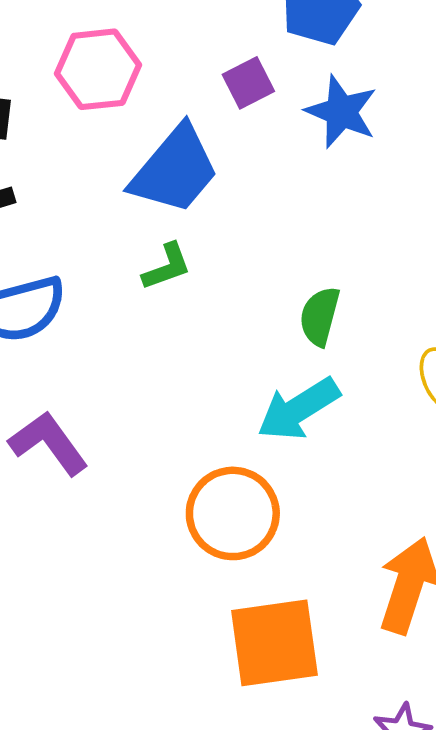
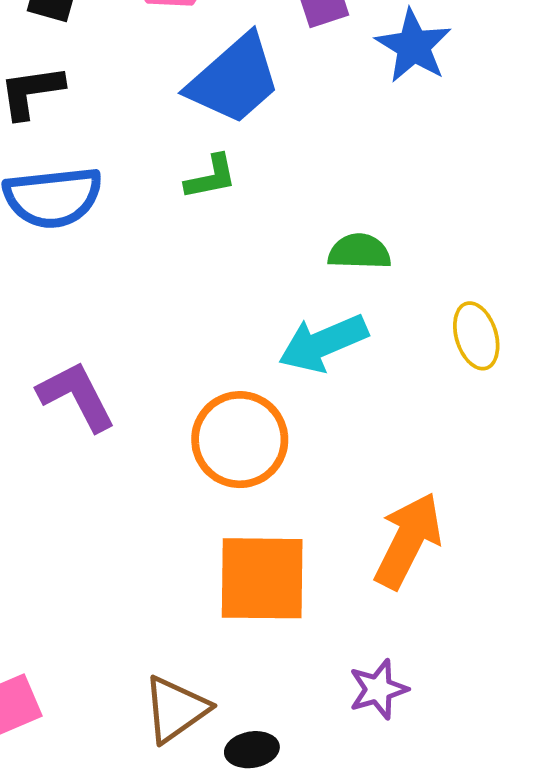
green semicircle: (320, 316) -> (359, 252), turned 68
purple L-shape: (49, 443) -> (77, 396), moved

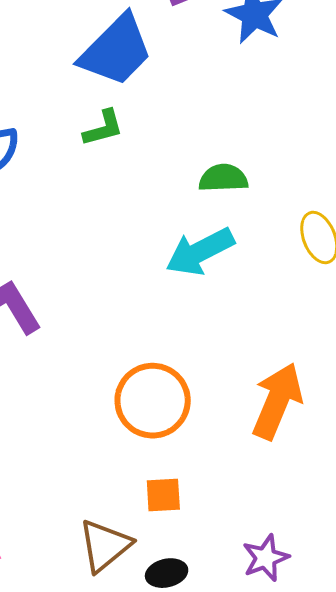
orange circle: (240, 440) -> (153, 401), moved
orange square: (262, 578) -> (163, 495), moved, size x0.5
purple star: (378, 689) -> (266, 558), moved

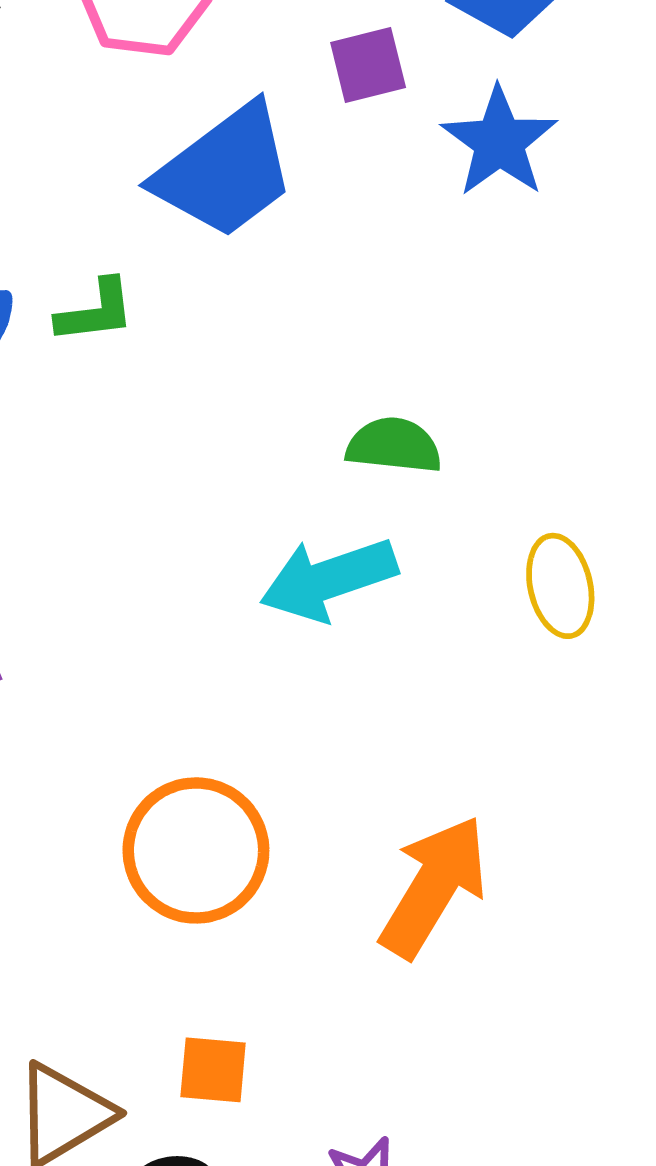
green L-shape: (103, 128) -> (96, 311), moved
orange square: (163, 495) -> (213, 1070), moved

